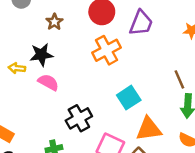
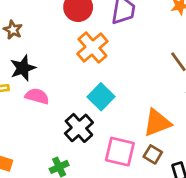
brown star: (54, 22) -> (13, 30), moved
cyan square: (129, 98) -> (101, 97), moved

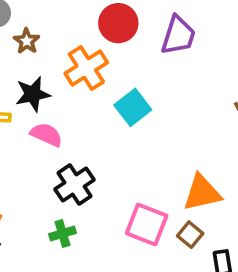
orange cross: (92, 47) -> (86, 68), moved
cyan square: (101, 97) -> (133, 107), moved
black cross: (79, 128) -> (75, 185), moved

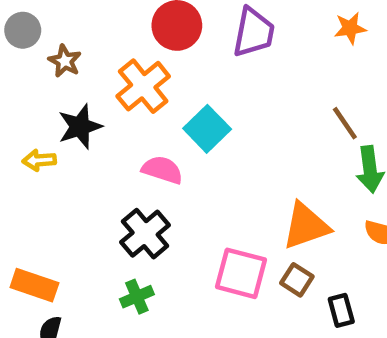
pink semicircle: (46, 135) -> (162, 170), moved

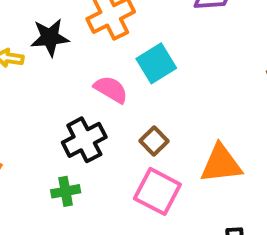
brown square: (297, 280) -> (154, 141), moved

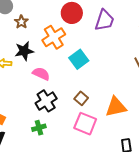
pink semicircle: (111, 89) -> (41, 74), moved

